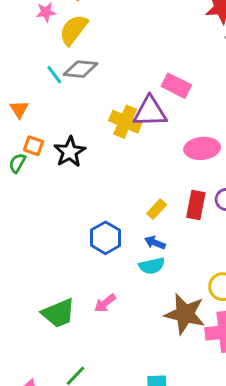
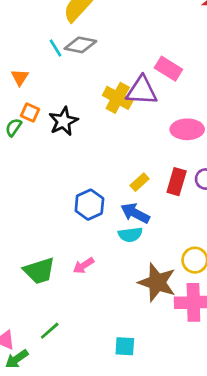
blue arrow: (155, 243) -> (135, 213), size x1.5

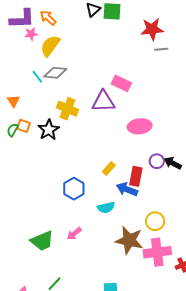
yellow cross: (118, 98) -> (68, 109), moved
green semicircle: (14, 127) -> (13, 130), moved
red rectangle: (177, 182) -> (136, 176), moved
blue arrow: (135, 213) -> (127, 189), moved

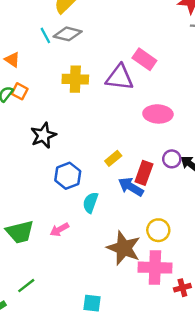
orange triangle: (13, 101) -> (12, 60), turned -32
yellow cross: (68, 109) -> (75, 79), turned -30
black star: (49, 130) -> (43, 135), moved
cyan semicircle: (106, 207) -> (90, 203), moved, turned 114

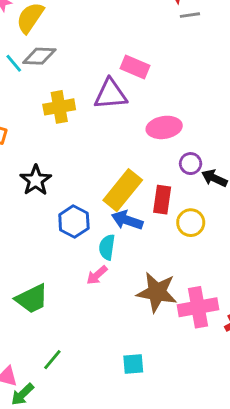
yellow rectangle: (113, 158) -> (123, 190), size x2.0
purple circle: (172, 159) -> (191, 164), moved
blue arrow: (131, 187) -> (127, 220), moved
pink arrow: (59, 230) -> (97, 275), moved
yellow circle: (158, 230) -> (191, 223), moved

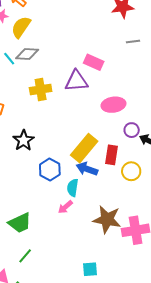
gray line: (190, 15) -> (133, 42), moved
green line: (52, 360) -> (25, 256), moved

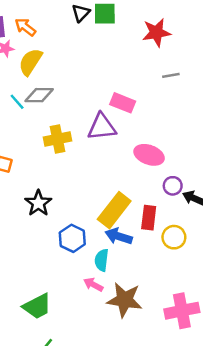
pink ellipse: (113, 105) -> (149, 155), turned 30
pink arrow: (65, 207) -> (93, 285), turned 70
brown star: (107, 219) -> (125, 300), moved

